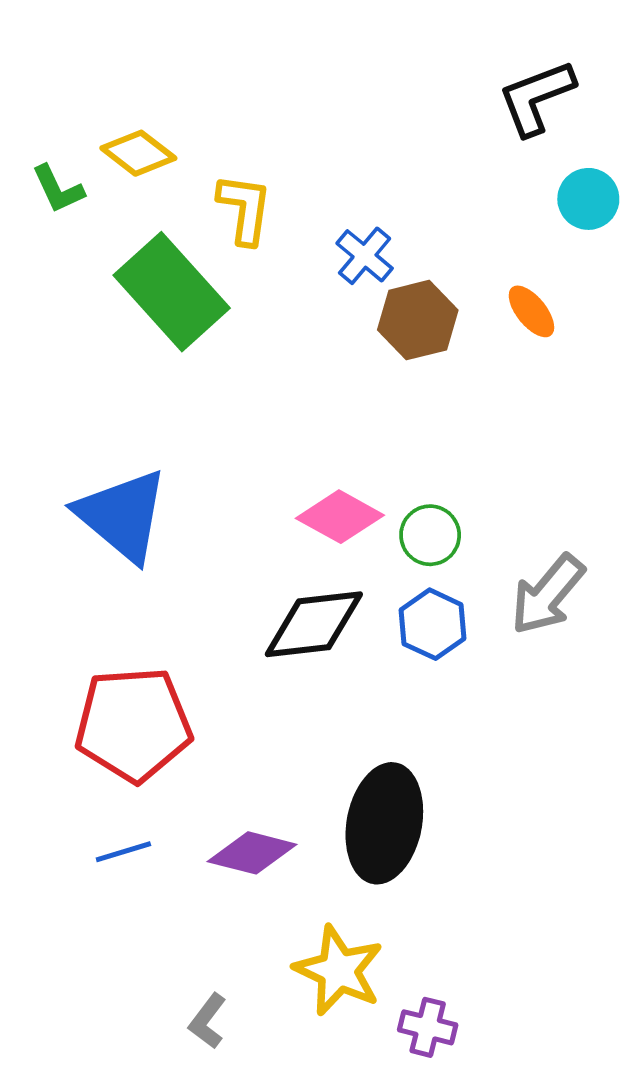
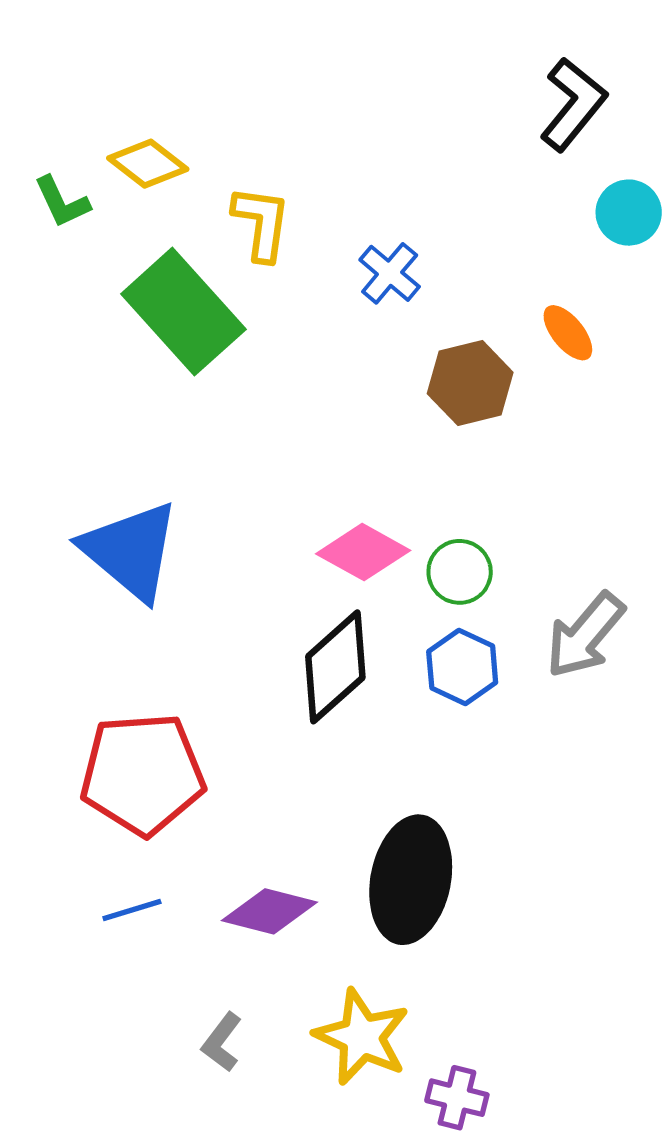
black L-shape: (536, 98) -> (573, 104), turned 150
brown hexagon: (418, 320) -> (470, 383), moved
black diamond: (314, 624) -> (335, 667), turned -35
gray L-shape: (208, 1021) -> (222, 1042), moved

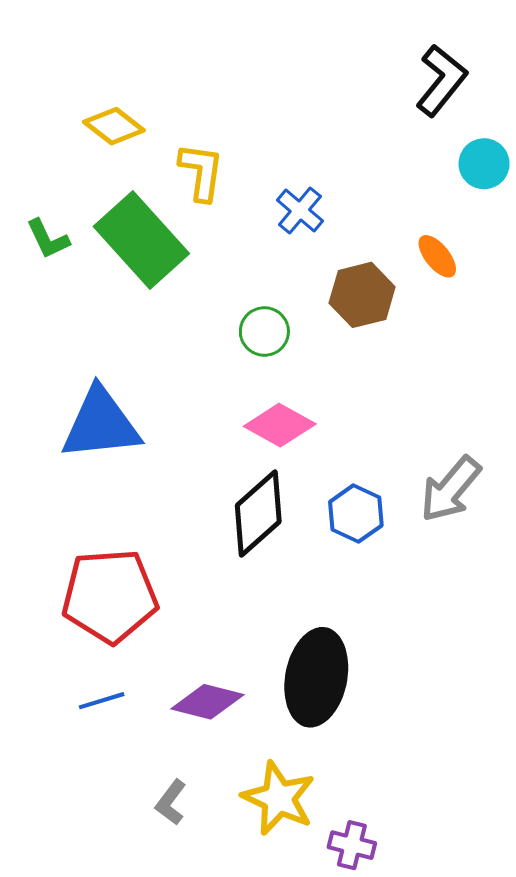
green L-shape: (62, 202) -> (48, 239), moved
blue triangle: (131, 551) -> (101, 424), turned -46
green circle: (460, 572) -> (264, 332), moved

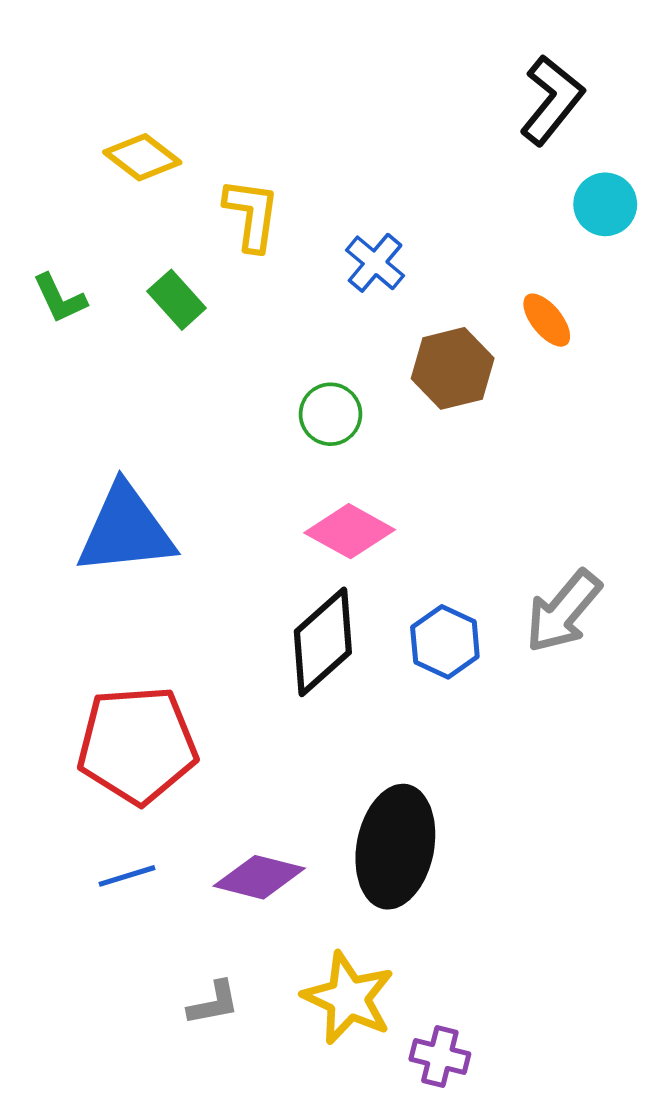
green rectangle: (141, 240) -> (177, 300), size x0.5
gray L-shape: (171, 802) -> (213, 1003), turned -138

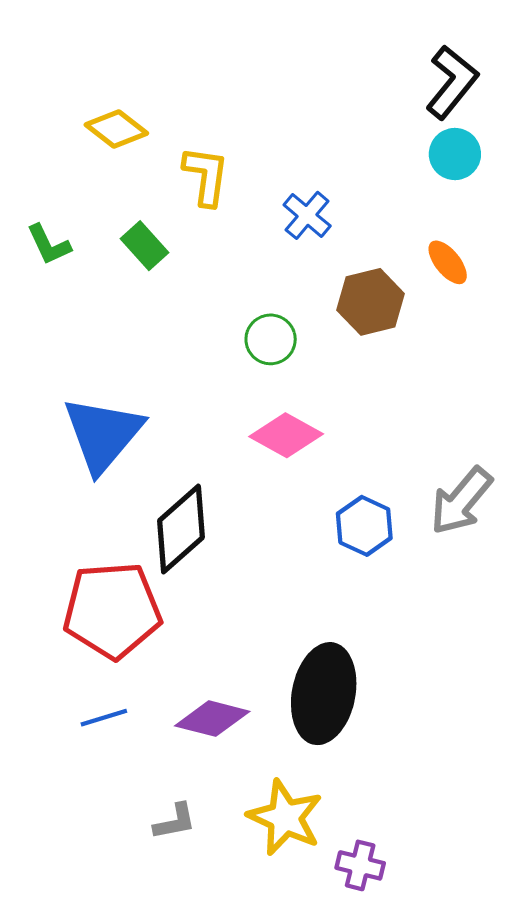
cyan circle: (605, 204) -> (455, 154), moved
blue triangle: (126, 530) -> (103, 434), turned -44
black diamond: (323, 642) -> (181, 529), moved

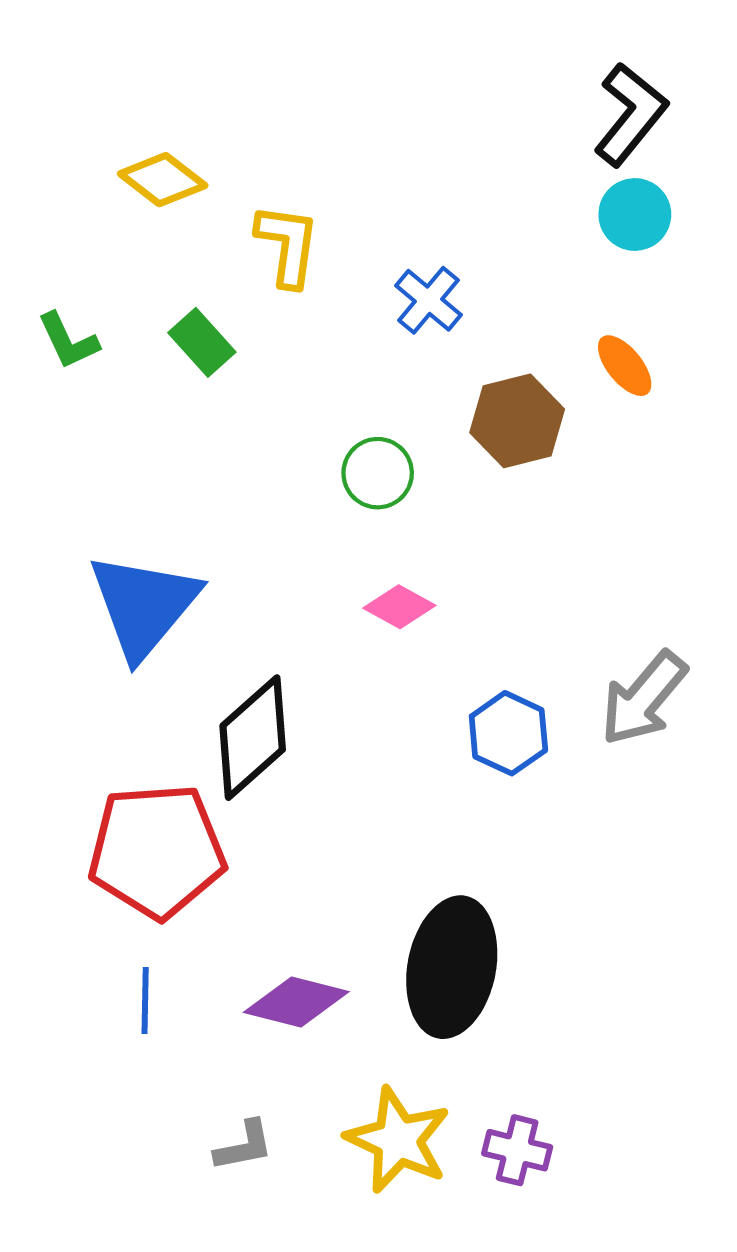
pink diamond: (286, 435) -> (399, 607), size x0.7
blue line: (104, 718) -> (145, 1001), turned -72
purple cross: (360, 865) -> (517, 1150), moved

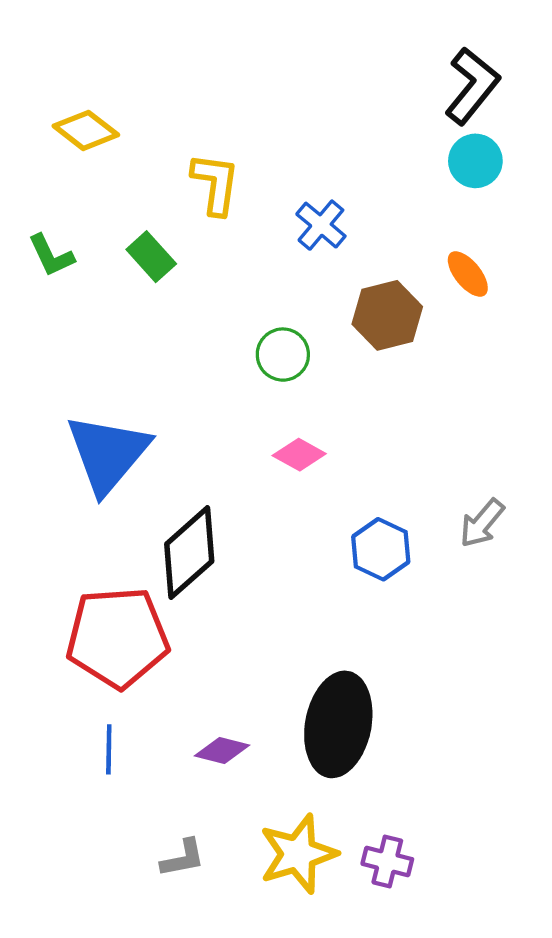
yellow diamond: (163, 180) -> (86, 130), moved
gray arrow: (644, 698) -> (482, 523), size x0.7
purple diamond: (296, 1002) -> (222, 751), size x0.7
yellow star: (398, 1140) -> (298, 854), turned 30

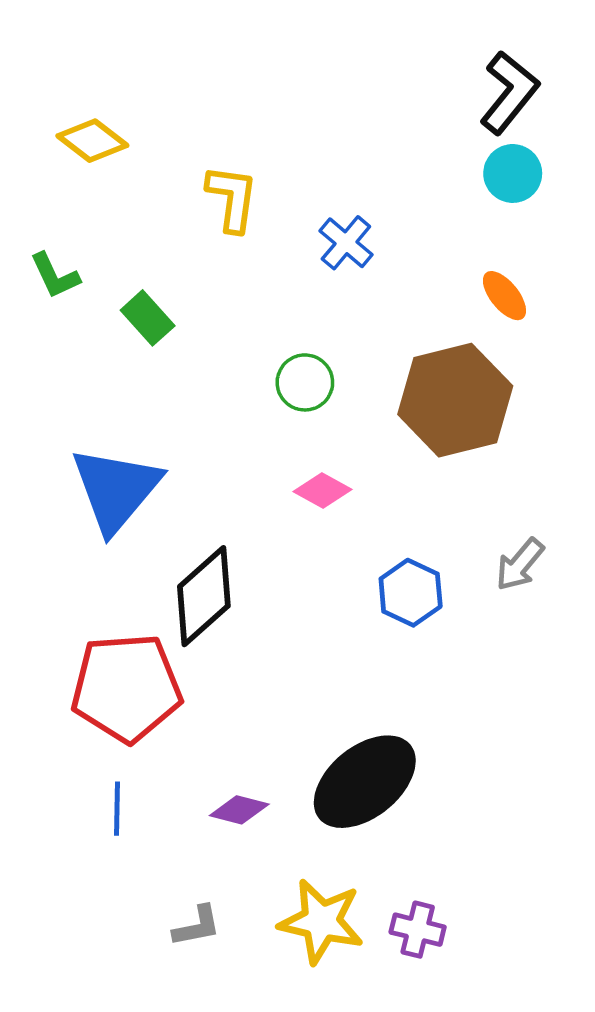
green rectangle: (151, 257) -> (148, 318), moved
brown hexagon: (387, 315) -> (455, 400), moved, size x1.5
black ellipse: (338, 724) -> (365, 782), turned 40
yellow star: (298, 854) -> (321, 921), turned 30

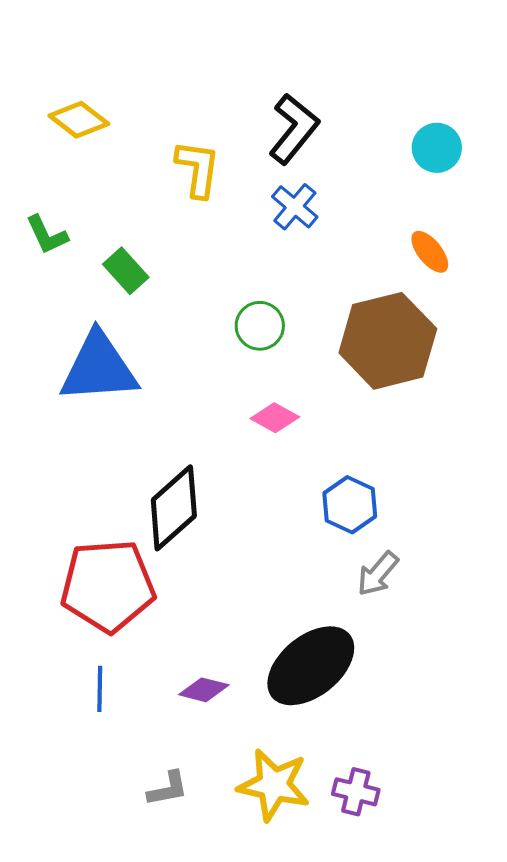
black L-shape: (509, 92) -> (294, 129), moved
blue triangle: (116, 489) -> (99, 368), moved, turned 46
gray arrow: (520, 564) -> (378, 574), moved

